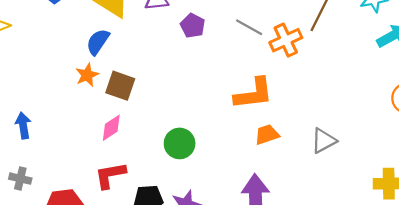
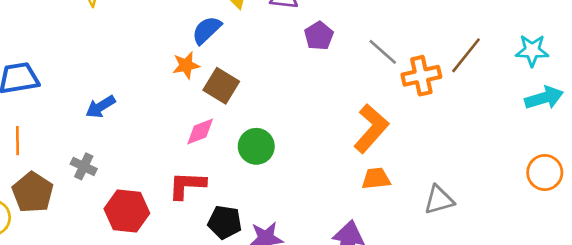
orange L-shape: (254, 94) -> (371, 128), turned -54
blue arrow: (23, 125) -> (100, 107), turned -125
green circle: (180, 143) -> (256, 146), moved

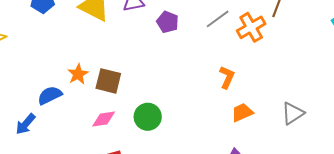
blue semicircle: (207, 30) -> (50, 95), moved, turned 35
gray line: (383, 52) -> (218, 19), turned -60
orange L-shape: (371, 128) -> (227, 77), size x0.6
pink diamond: (200, 132) -> (104, 119), turned 30

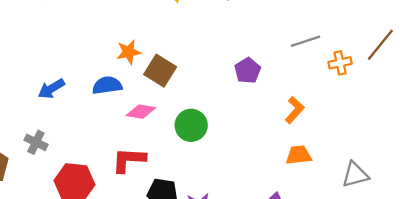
purple pentagon: (168, 22) -> (248, 71), moved
orange cross: (251, 27) -> (340, 63), size x0.7
blue semicircle: (50, 95) -> (107, 85), moved

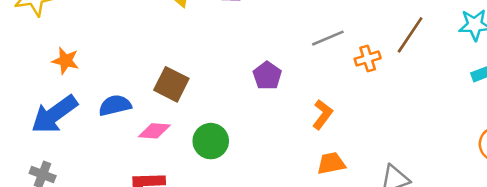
orange star: (129, 52) -> (65, 61), moved, turned 30
blue arrow: (51, 89) -> (54, 114), size x1.6

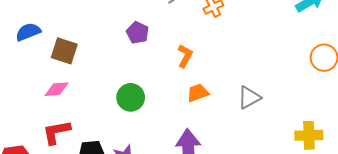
blue semicircle: (115, 105) -> (28, 32), moved
green circle: (211, 141) -> (131, 97), moved

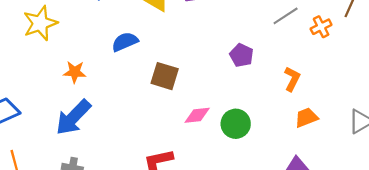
blue semicircle: (28, 32) -> (125, 42), moved
pink diamond: (57, 89) -> (197, 115), moved

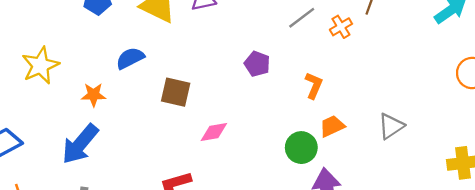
yellow star: (40, 23) -> (40, 65), moved
orange star: (75, 72) -> (93, 95), moved
green circle: (236, 124) -> (301, 148), moved

